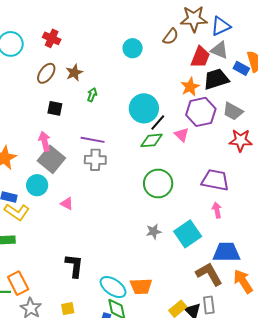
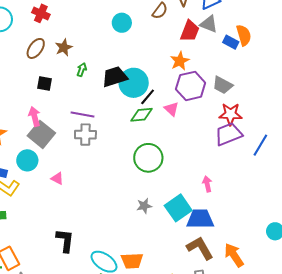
black trapezoid: (216, 79) -> (115, 77), moved
purple trapezoid: (215, 180) -> (228, 134), moved, turned -32
blue trapezoid: (226, 252) -> (200, 219), moved

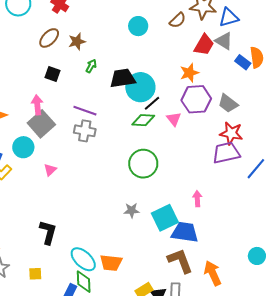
pink triangle: (57, 179) -> (50, 170), turned 40

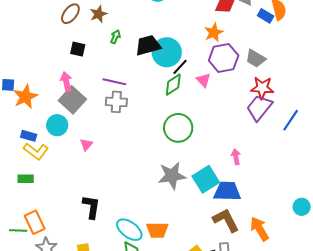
green diamond: (143, 120) -> (173, 85), turned -30
purple trapezoid: (226, 153) -> (259, 108), turned -32
gray star: (132, 210) -> (172, 176), size x1.8

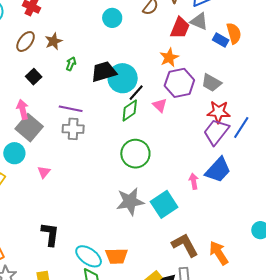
black square: (78, 49) -> (34, 77), turned 35
blue line: (291, 120) -> (241, 128), moved
blue trapezoid: (227, 191) -> (218, 170), moved, turned 132

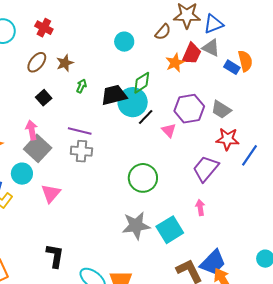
orange star: (169, 58) -> (175, 63), moved
green diamond: (130, 110) -> (142, 83), moved
purple trapezoid: (216, 132) -> (206, 169), moved
blue trapezoid: (218, 170) -> (213, 262), moved
pink triangle: (44, 172) -> (51, 193), size x1.5

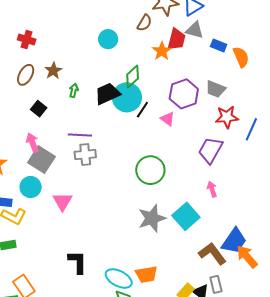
orange semicircle: (245, 61) -> (241, 57), moved

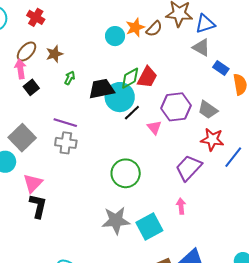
red trapezoid: (177, 39) -> (147, 77), moved
orange star: (162, 51) -> (135, 27), moved
pink arrow: (32, 143) -> (20, 69), moved
black L-shape: (77, 262) -> (38, 206), moved

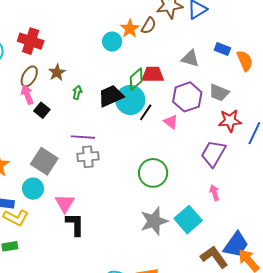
red cross: (36, 17) -> (31, 41), size x1.4
gray triangle: (201, 47) -> (190, 58), moved
red trapezoid: (147, 77) -> (153, 74), turned -105

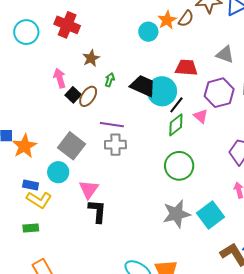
brown ellipse: (29, 76) -> (88, 96), moved
green diamond: (136, 79) -> (176, 125), moved
black trapezoid: (111, 96) -> (143, 86), turned 44

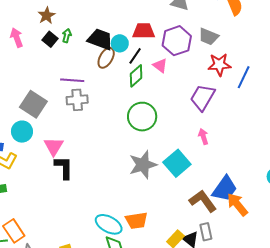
red trapezoid: (186, 68) -> (144, 31), moved
cyan circle: (162, 91) -> (120, 43), size x0.6
black square: (73, 95) -> (50, 39), moved
brown ellipse: (88, 96) -> (106, 58), moved

